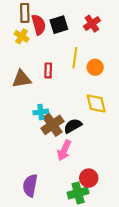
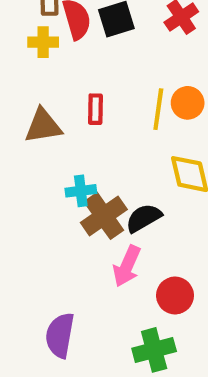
yellow cross: (22, 36) -> (43, 42), turned -32
yellow line: (75, 58) -> (158, 109), moved
red circle: (89, 178) -> (175, 295), moved

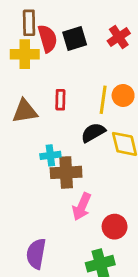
yellow cross: (43, 42) -> (25, 54), size x1.4
brown cross: (104, 216) -> (66, 172), turned 32
black semicircle: (144, 218) -> (93, 133), moved

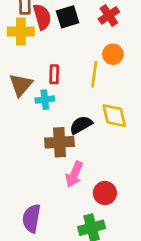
orange circle: (123, 95) -> (113, 54), moved
brown triangle: (25, 111) -> (21, 85), turned -40
black semicircle: (93, 133) -> (81, 125), moved
cyan cross: (50, 155) -> (45, 100), moved

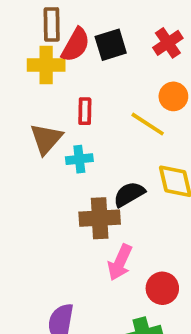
red semicircle: (42, 17) -> (76, 45), turned 45
red rectangle: (54, 74) -> (85, 111), moved
yellow line: (94, 74) -> (148, 124), turned -65

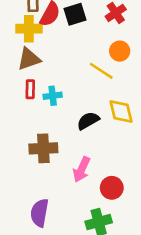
red rectangle: (85, 111) -> (30, 89), moved
brown triangle: (46, 139) -> (29, 59), moved, turned 30
brown cross: (100, 218) -> (43, 148), moved

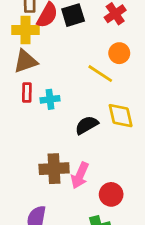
brown cross: (43, 148) -> (54, 169), moved

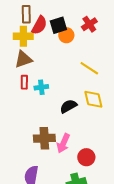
orange circle: (119, 53) -> (66, 35), moved
yellow line: (100, 74) -> (89, 68), moved

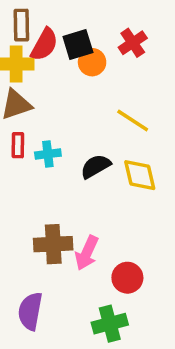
black semicircle: (68, 106) -> (96, 166), moved

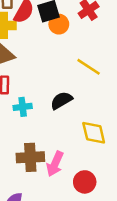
cyan cross: (48, 154) -> (23, 107), moved
yellow diamond: (140, 175) -> (94, 133), moved

